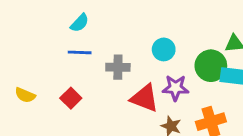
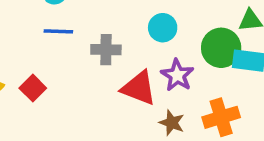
purple star: (175, 88) -> (177, 75), turned 30
red square: (71, 98) -> (33, 88), moved

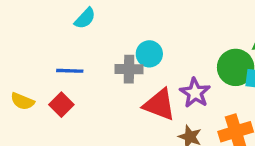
cyan circle: (163, 28) -> (149, 54), moved
blue line: (58, 31) -> (70, 71), moved

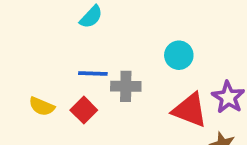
cyan semicircle: (85, 18) -> (91, 17), moved
gray cross: (129, 69) -> (126, 86), moved

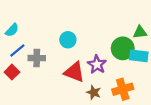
cyan semicircle: (91, 17) -> (12, 30), moved
blue line: (93, 73) -> (17, 51), turned -42

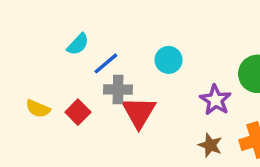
blue line: (17, 51) -> (106, 63), moved
red triangle: (74, 72) -> (139, 112), moved, turned 40

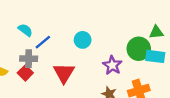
cyan semicircle: (78, 44) -> (25, 30), turned -96
gray cross: (118, 90) -> (29, 59), moved

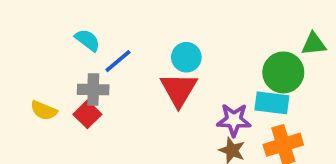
cyan rectangle: (155, 56) -> (272, 103), moved
purple star: (112, 65) -> (234, 120), moved, turned -30
red triangle: (64, 73) -> (179, 90), moved

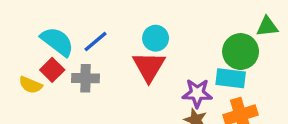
cyan semicircle: (87, 40) -> (57, 42), moved, size x1.5
gray cross: (93, 90) -> (86, 78), moved
red square: (87, 114) -> (52, 70), moved

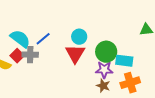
green circle: (241, 52) -> (106, 52), moved
gray cross: (86, 78) -> (30, 55), moved

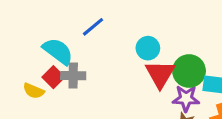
blue line: (43, 39) -> (93, 27), moved
red triangle: (75, 54) -> (160, 74), moved

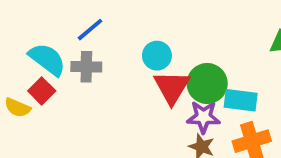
gray cross: (73, 76) -> (86, 67), moved

